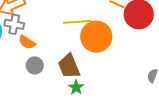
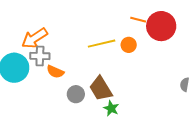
orange circle: (96, 37) -> (129, 45), moved, size x0.5
gray circle: (35, 65) -> (76, 94), moved

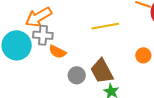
orange circle: (129, 45) -> (143, 55), moved

